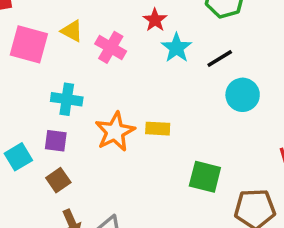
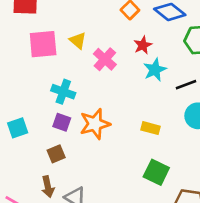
pink square: (29, 44) -> (43, 44), turned -32
yellow rectangle: (158, 129) -> (151, 128), moved
purple square: (56, 141) -> (62, 122), moved
brown square: (58, 180) -> (56, 154), moved

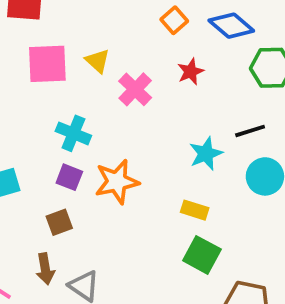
cyan star: (155, 70) -> (206, 154), moved
yellow rectangle: (151, 128) -> (195, 210), moved

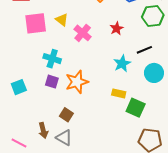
red star: (190, 72) -> (117, 28), moved
brown square: (59, 222) -> (66, 115), moved, turned -32
green square: (202, 255) -> (136, 108), moved

